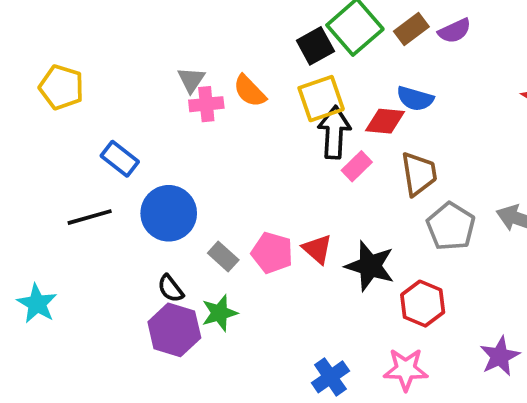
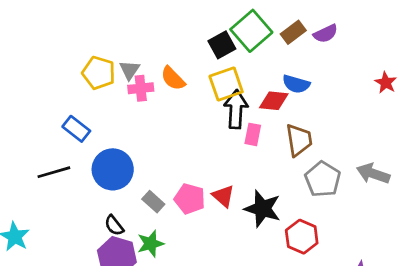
yellow pentagon: (61, 87) -> (99, 73), moved
pink rectangle: (357, 166) -> (253, 134), turned -35

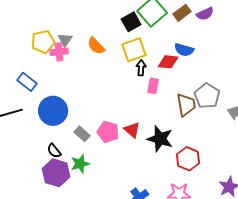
yellow pentagon: (99, 73) -> (43, 42), turned -30
pink cross: (141, 88) -> (59, 52), moved
black arrow: (236, 109) -> (141, 68), size x0.6
brown trapezoid: (299, 140) -> (186, 105), moved
gray pentagon: (323, 179) -> (207, 96), moved

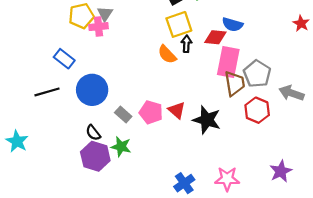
orange semicircle: (96, 46) -> (167, 54), moved
pink rectangle: (153, 86) -> (228, 62), moved, size x1.8
red hexagon: (188, 159) -> (257, 110), moved
green star: (80, 164) -> (121, 147), turned 30

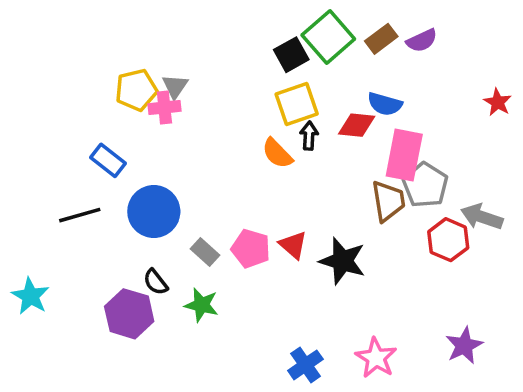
pink rectangle: (228, 62) -> (404, 155), moved
red hexagon: (257, 110) -> (448, 240), moved
purple hexagon: (95, 156) -> (129, 314), moved
pink star: (227, 179) -> (376, 358), turned 30

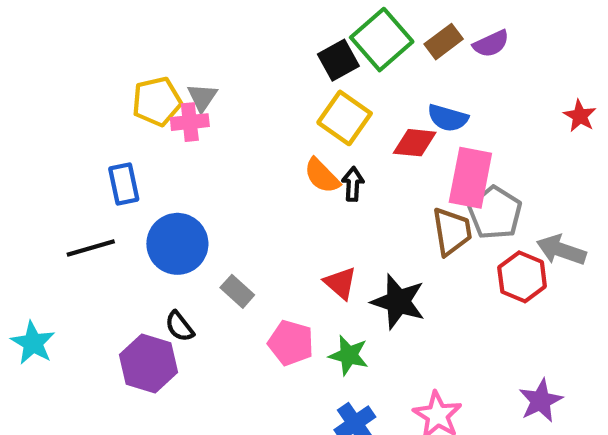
yellow square: (297, 104) -> (345, 118), turned -36
black arrow: (309, 136) -> (353, 184), moved
blue rectangle: (108, 160) -> (124, 184), turned 40
pink pentagon: (251, 249) -> (291, 343), moved
green star: (201, 305) -> (349, 355), moved

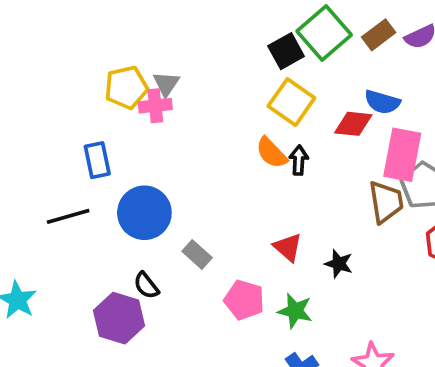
black star: (398, 302) -> (339, 264), size x0.6

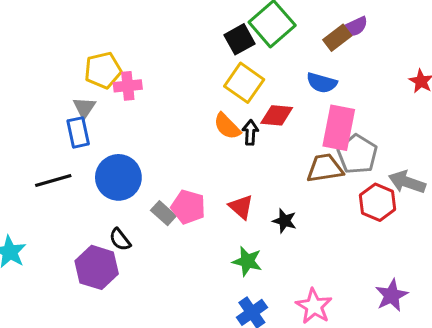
brown rectangle: (379, 35) -> (337, 38), moved
gray triangle: (166, 84) -> (84, 108), moved
red diamond: (353, 124) -> (277, 115), moved
brown trapezoid: (386, 202) -> (325, 168), turned -90
pink pentagon: (244, 300) -> (188, 207), moved

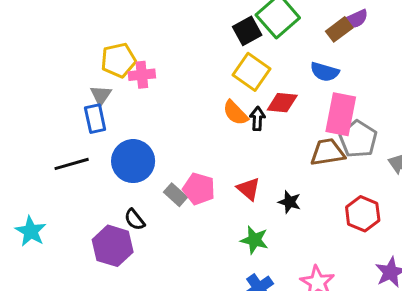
red hexagon: (378, 202) -> (363, 214), moved

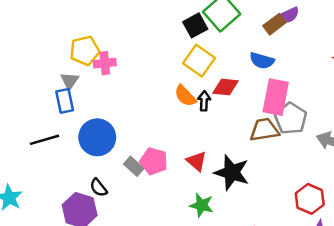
black star: (290, 202) -> (232, 173), size x1.8
red hexagon: (363, 214) -> (310, 199), moved

